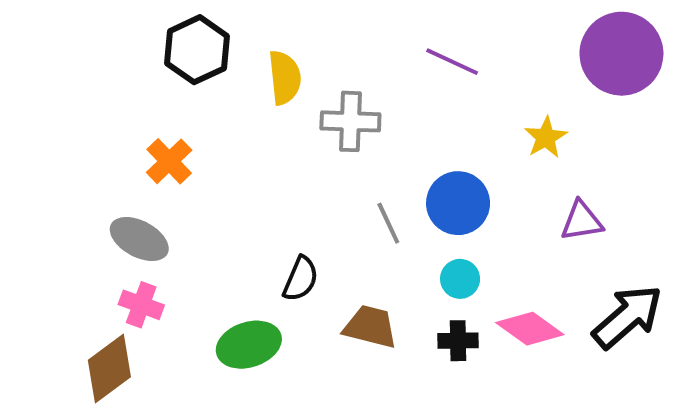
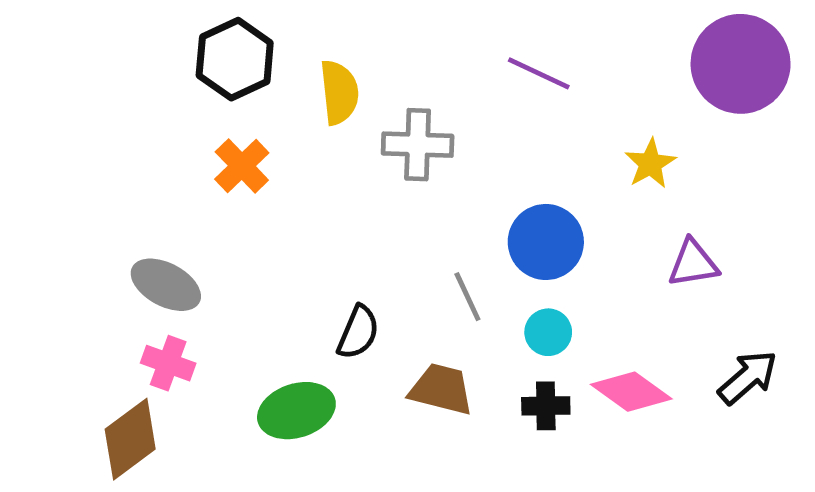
orange cross: (169, 161) -> (242, 166), moved
gray line: (388, 223) -> (467, 297), moved
black arrow: (627, 317) -> (748, 377), size x0.7

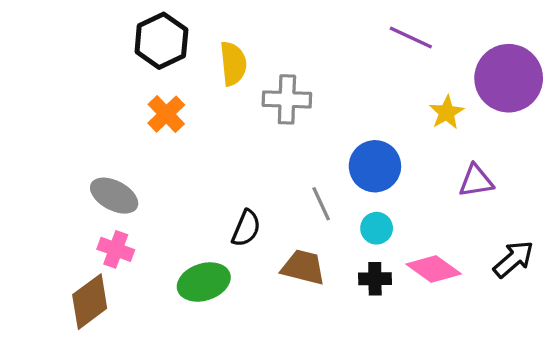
purple circle: (741, 64) -> (509, 78), moved
purple line: (539, 73) -> (411, 37), moved

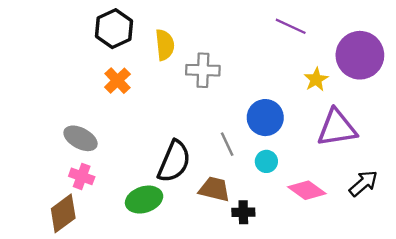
purple triangle: (476, 181) -> (337, 128), size x1.6
black semicircle: (246, 228) -> (174, 161), size x1.6
black cross: (375, 279) -> (243, 212), moved

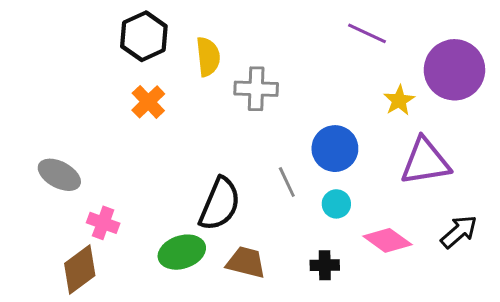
gray ellipse: (81, 138) -> (59, 175), moved
brown trapezoid: (214, 189) -> (246, 262), moved
black cross: (243, 212) -> (325, 265), moved

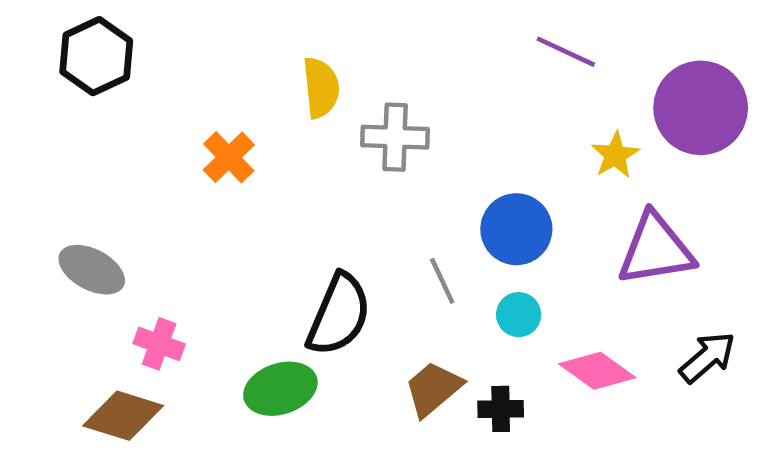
black hexagon: (144, 36) -> (96, 56), moved
brown trapezoid: (246, 262) -> (433, 389), moved, turned -54
brown diamond: (80, 270) -> (123, 416), turned 54

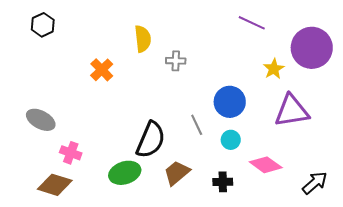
black hexagon: (96, 56) -> (43, 25), size x0.7
gray cross: (395, 137) -> (176, 61), size x0.7
black arrow: (707, 357) -> (315, 183), moved
brown trapezoid: (433, 389) -> (177, 173), moved

